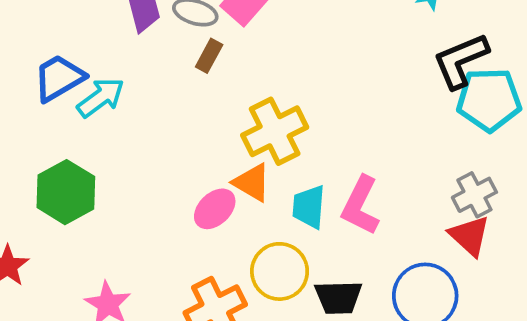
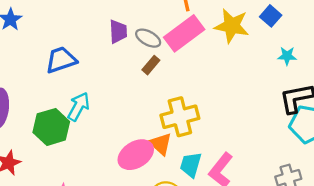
cyan arrow: (101, 98) -> (79, 107), moved, turned -36
pink ellipse: (215, 209) -> (136, 155), size x1.4

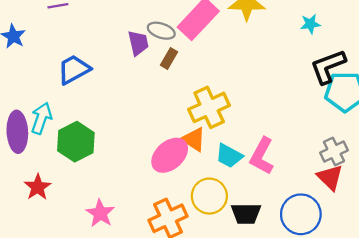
purple trapezoid: (118, 32) -> (138, 43), moved
cyan arrow: (79, 107) -> (41, 118), moved
cyan trapezoid: (191, 165) -> (229, 156), turned -68

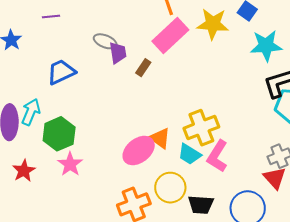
cyan star: (310, 24) -> (266, 46), size x1.8
gray ellipse: (161, 31) -> (105, 41), moved
yellow cross: (209, 107) -> (201, 128), moved
pink star: (100, 213) -> (70, 164), moved

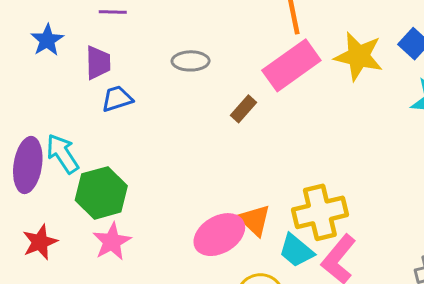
gray ellipse: (105, 41) -> (191, 61), turned -30
purple trapezoid: (118, 53) -> (98, 63), moved
blue trapezoid: (61, 72) -> (117, 99), size x0.7
cyan arrow: (31, 112) -> (63, 154), turned -64

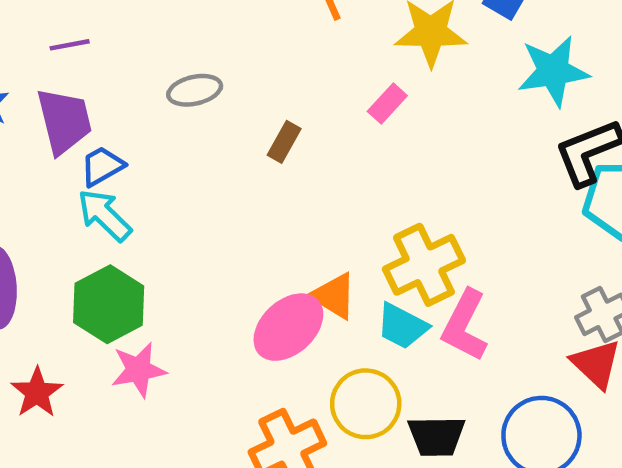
purple trapezoid: (98, 63) -> (64, 121), size x1.4
pink rectangle: (291, 65) -> (387, 104), moved, size x0.5
cyan arrow: (63, 154) -> (104, 215), moved
pink star: (112, 242) -> (139, 370), turned 30

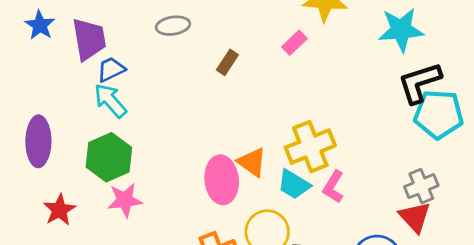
pink L-shape: (465, 325) -> (333, 187), size x0.7
pink ellipse: (288, 327) -> (222, 180), turned -57

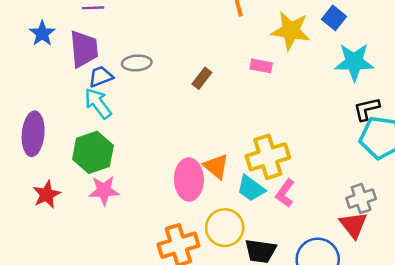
gray ellipse: (173, 26) -> (137, 63), moved
pink rectangle: (294, 43) -> (261, 66), turned 50
black L-shape: (420, 83) -> (367, 109), size x0.7

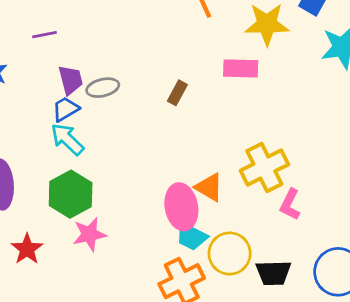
purple trapezoid: (84, 49) -> (71, 80), moved, size x0.7
pink rectangle: (261, 66) -> (241, 68), size x1.4
cyan trapezoid: (251, 188) -> (191, 236), moved

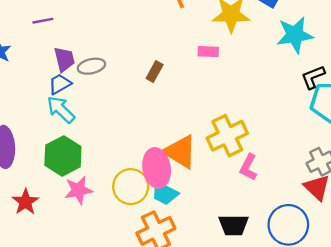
pink rectangle: (241, 68) -> (208, 52), size x0.7
orange triangle: (209, 187) -> (180, 152), size x1.4
yellow circle: (230, 253) -> (131, 187), moved

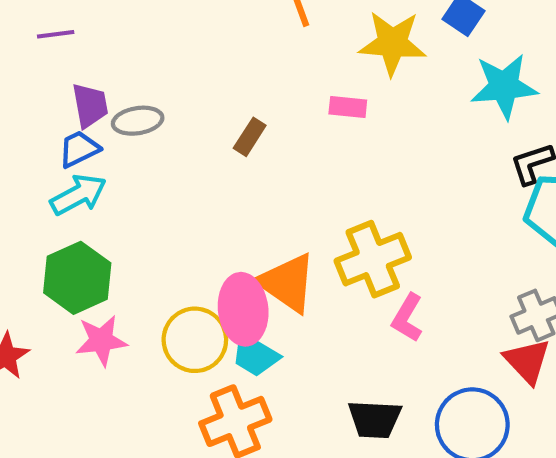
cyan arrow: (61, 109) -> (78, 195), turned 104

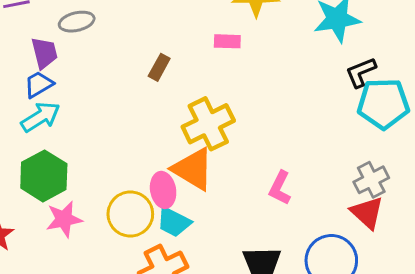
gray ellipse: (138, 121) -> (77, 22), moved
yellow cross: (373, 259) -> (208, 124), moved
pink ellipse: (243, 309) -> (163, 190), size x0.7

